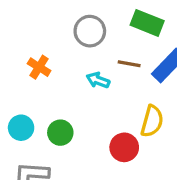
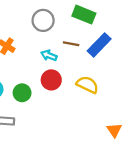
yellow semicircle: (152, 121) -> (87, 85), turned -80
red circle: (124, 147) -> (51, 80), moved

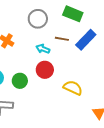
yellow semicircle: (87, 85) -> (73, 88), moved

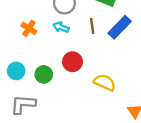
brown line: (62, 39) -> (92, 26), turned 72
cyan arrow: (43, 49) -> (61, 27), moved

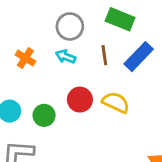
yellow semicircle: (105, 82) -> (116, 102), moved

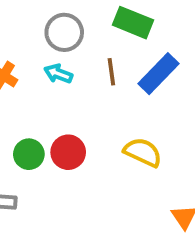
red circle: (80, 100) -> (68, 152), moved
yellow semicircle: (116, 102) -> (143, 152), moved

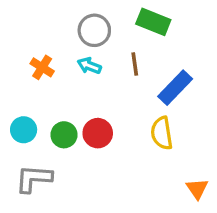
blue rectangle: (159, 74) -> (175, 88), moved
yellow semicircle: (143, 152) -> (162, 133), turned -124

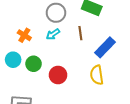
cyan arrow: (89, 66) -> (53, 34), turned -56
cyan circle: (24, 130) -> (13, 60), moved
green circle: (64, 135) -> (34, 64), moved

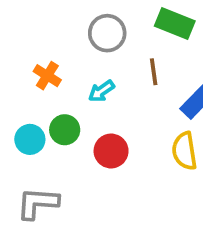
cyan arrow: (53, 34) -> (101, 91), moved
cyan circle: (13, 60) -> (30, 139), moved

